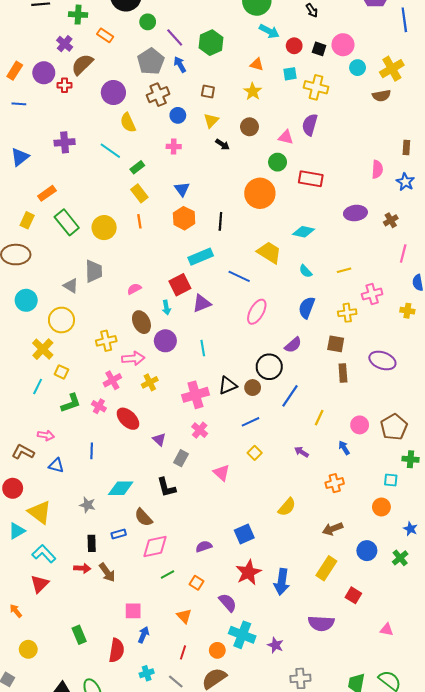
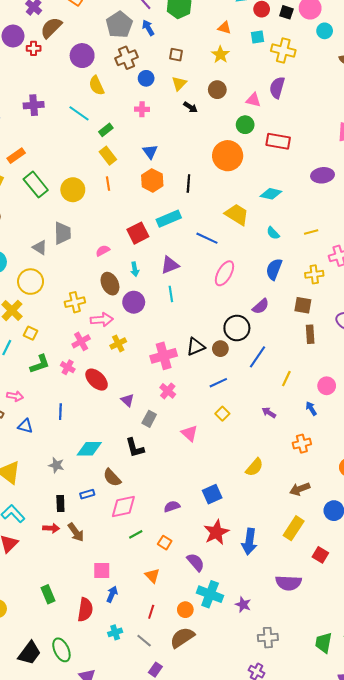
red square: (180, 285) -> (138, 233), moved
cyan line: (203, 348) -> (171, 294), moved

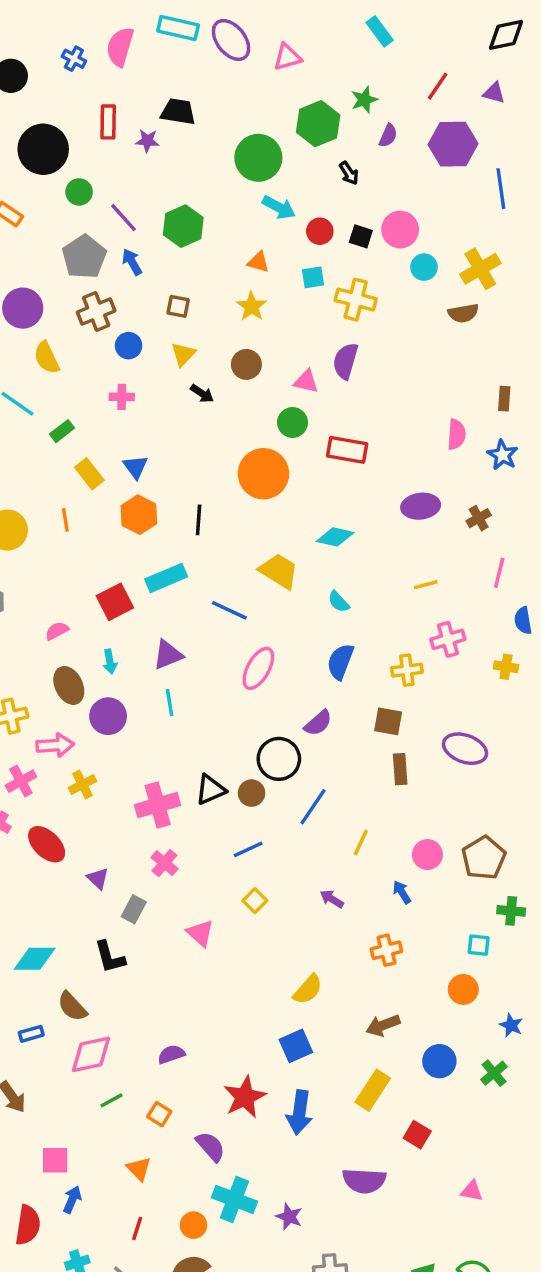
yellow rectangle: (108, 156) -> (89, 474), moved
yellow line: (311, 232) -> (426, 585), moved
blue square: (212, 494) -> (296, 1046), moved

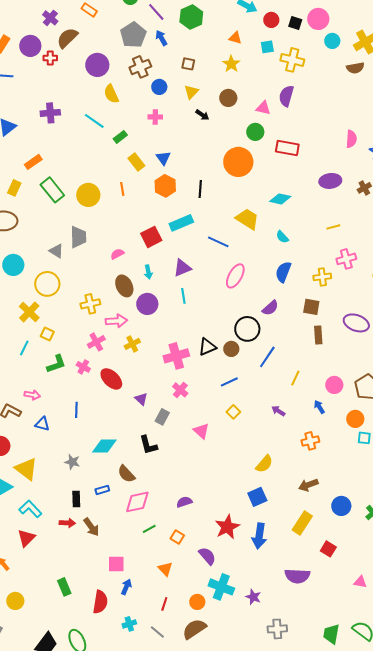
orange circle: (463, 989) -> (355, 419), moved

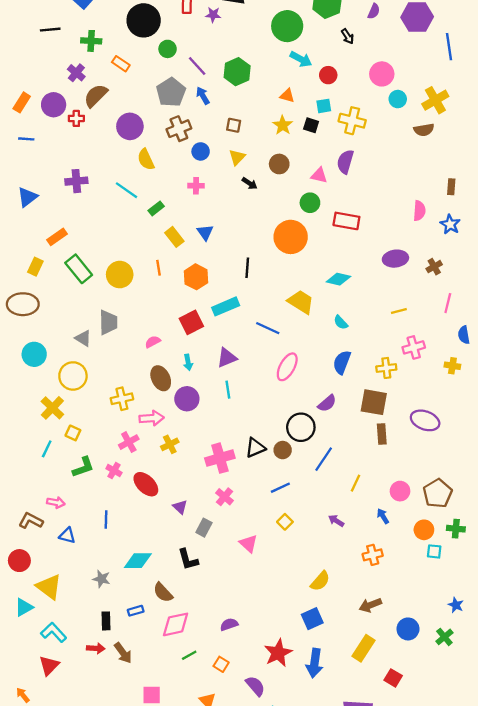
black square: (295, 23) -> (311, 125), moved
orange hexagon: (165, 186) -> (196, 277), moved
brown square: (311, 307) -> (374, 402), size x1.4

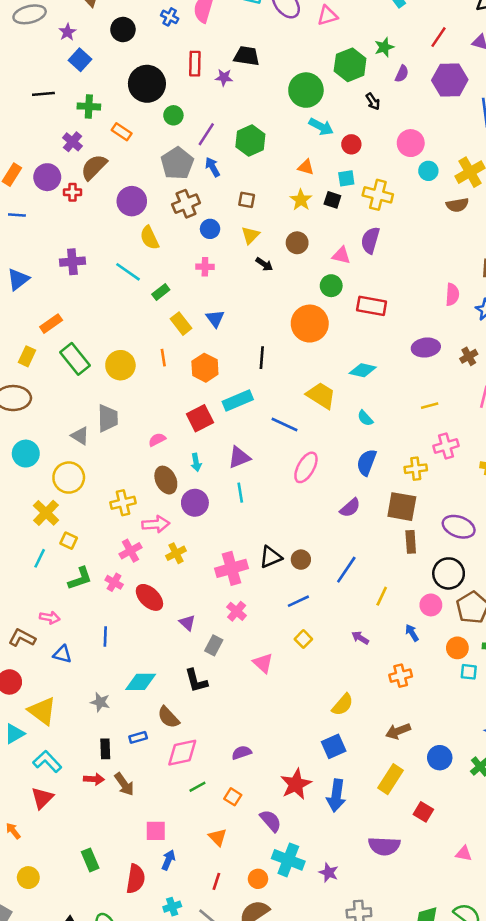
purple line: (197, 66) -> (206, 134), turned 75
black circle: (301, 427) -> (449, 573), moved

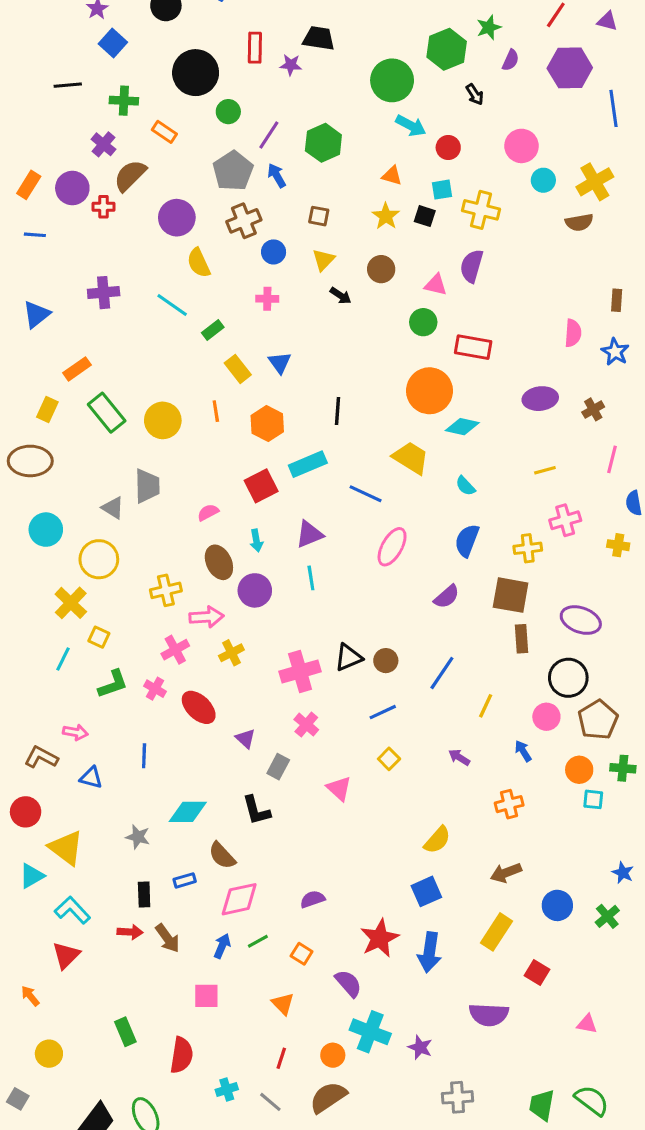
orange circle: (310, 324) -> (429, 391), moved
blue arrow: (168, 860) -> (222, 946), moved

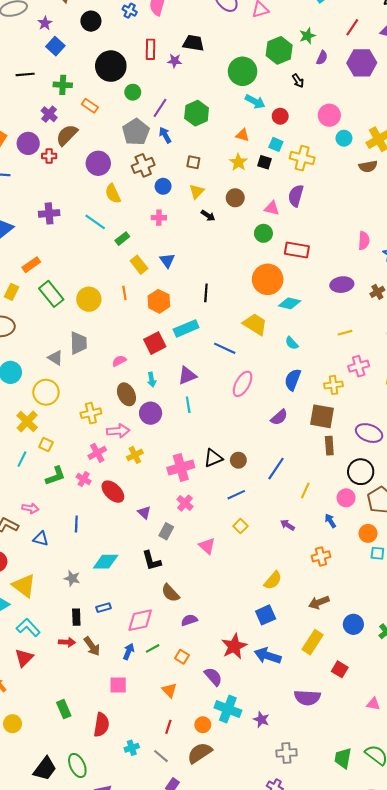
cyan square: (442, 190) -> (276, 144), turned 32
brown semicircle: (222, 856) -> (170, 593), moved
blue arrow: (429, 952) -> (268, 656), turned 100

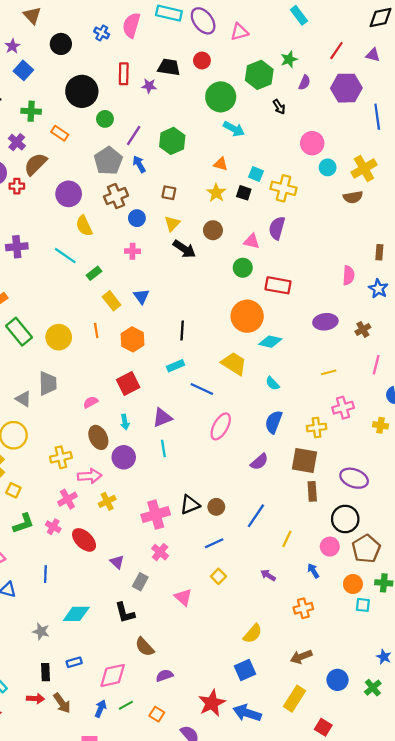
red circle: (280, 116) -> (202, 61), moved
black arrow: (208, 216) -> (184, 249), size x1.5
cyan rectangle: (186, 328) -> (176, 366), moved, size x0.7

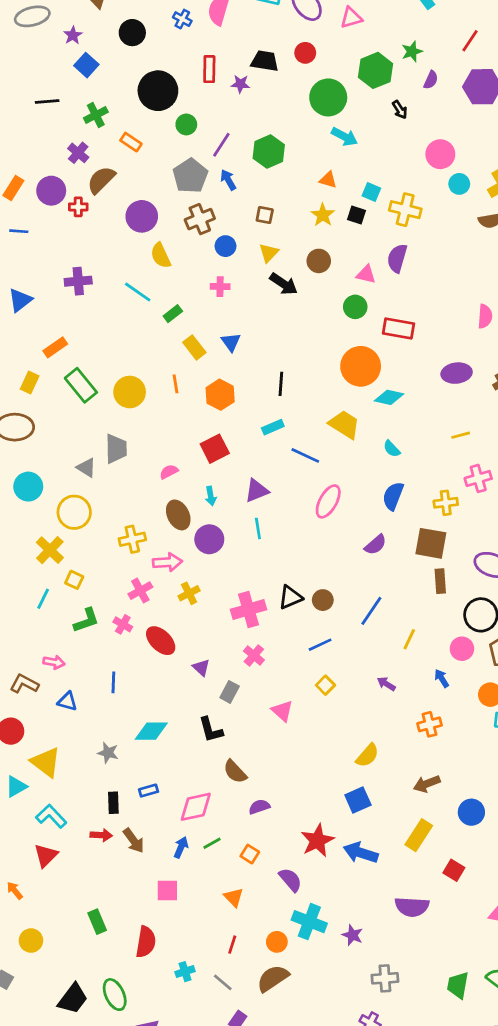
green cross: (31, 111) -> (96, 115), turned -30

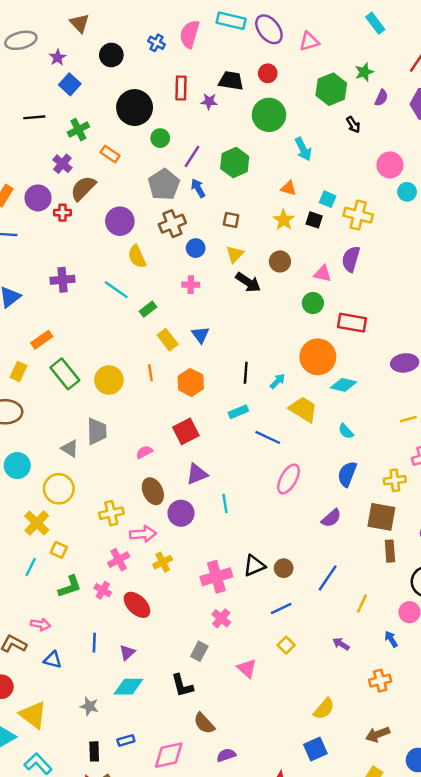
green circle: (328, 97) -> (269, 115), moved
cyan arrow: (344, 137) -> (303, 149), turned 35
purple triangle: (257, 491) -> (197, 474), moved
cyan arrow: (211, 496) -> (277, 381), moved, turned -126
purple triangle: (201, 668) -> (127, 652), moved, turned 35

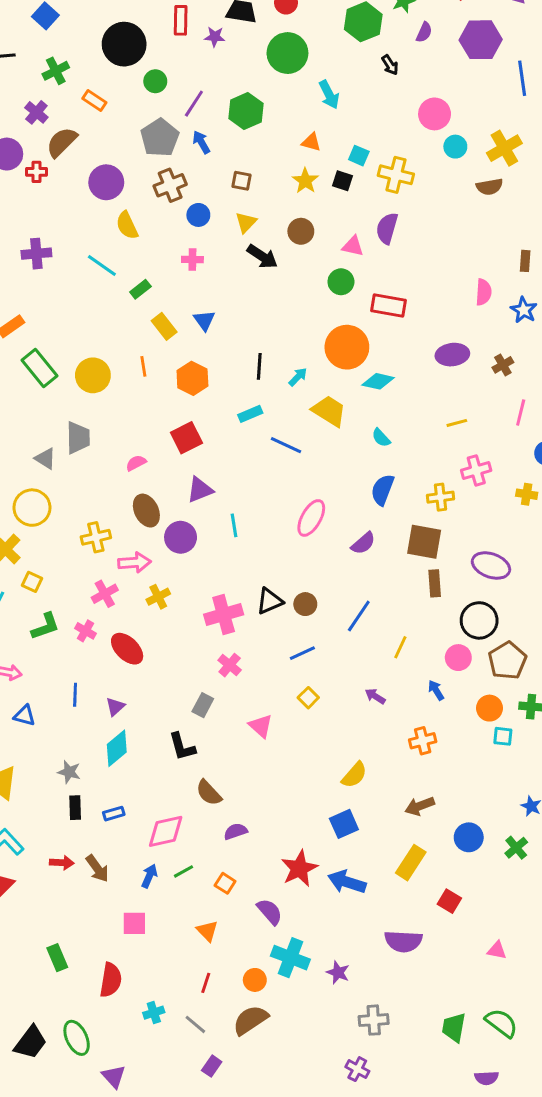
pink ellipse: (288, 479) -> (311, 518), moved
cyan diamond: (128, 687) -> (117, 748), turned -40
black rectangle: (94, 751) -> (75, 808), moved

